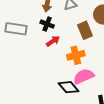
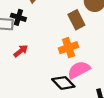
black cross: (47, 24) -> (18, 17), moved
red arrow: (53, 41) -> (21, 51), moved

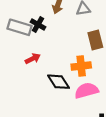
black diamond: (63, 83) -> (58, 82), moved

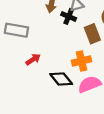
black cross: (38, 24) -> (69, 16), moved

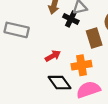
red arrow: (33, 59) -> (53, 56), moved

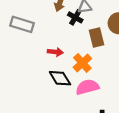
red arrow: (53, 56) -> (55, 52), turned 32
orange cross: (81, 65) -> (82, 63), turned -36

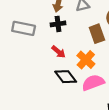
black cross: (75, 17) -> (58, 24), moved, turned -32
red arrow: (55, 52) -> (59, 52), turned 40

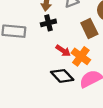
red arrow: (59, 52) -> (63, 51), moved

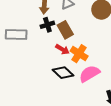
brown rectangle: (89, 28) -> (65, 30), moved

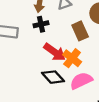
brown rectangle: (65, 30) -> (80, 31), moved
red arrow: (62, 49) -> (55, 52), size x1.5

